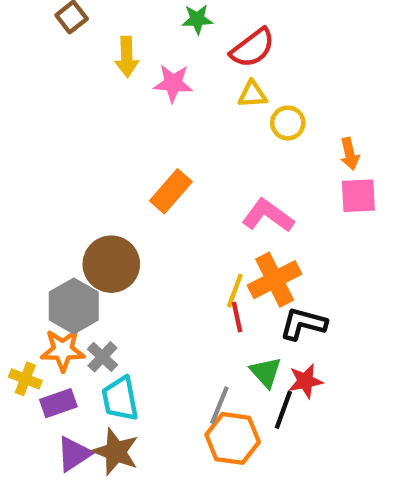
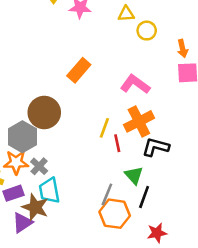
yellow line: (235, 291) -> (104, 128), moved
red star: (305, 381) -> (157, 233), moved
brown star: (116, 452) -> (35, 207), moved

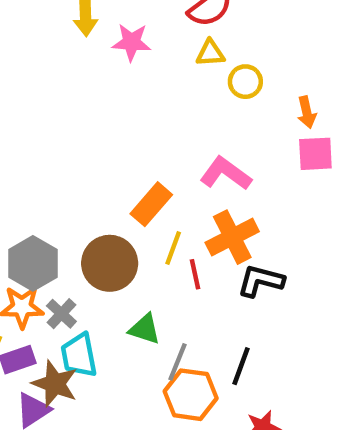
orange rectangle: (79, 70) -> (151, 204), moved
brown circle: (44, 112) -> (110, 263), moved
green triangle: (134, 175) -> (145, 329), moved, turned -30

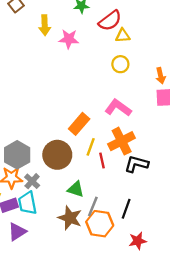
yellow triangle: (210, 53) -> (123, 36), moved
yellow circle: (245, 82) -> (120, 64), moved
cyan trapezoid: (79, 355) -> (27, 203), moved
brown star: (55, 384) -> (70, 218), moved

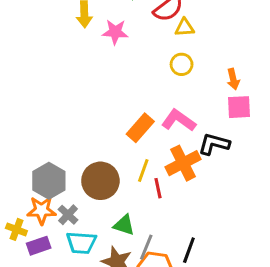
orange rectangle: (79, 124) -> (140, 128), moved
black L-shape: (136, 164) -> (214, 144), moved
cyan trapezoid: (27, 203) -> (81, 243), moved, turned -75

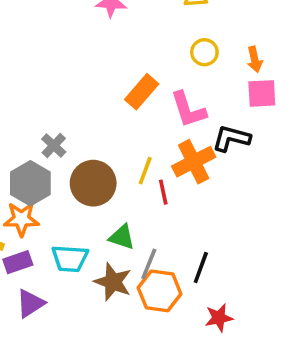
yellow circle: (182, 64) -> (204, 52), moved
pink L-shape: (179, 120) -> (188, 110), turned -144
orange rectangle: (140, 128) -> (142, 92), moved
gray cross: (68, 215) -> (54, 146), moved

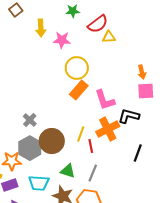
yellow circle: (204, 52) -> (77, 68), moved, size x1.5
gray hexagon: (30, 183) -> (30, 148), moved
gray line: (149, 264) -> (93, 173), moved
black line: (201, 268) -> (138, 153), moved

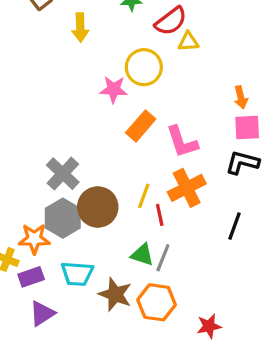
pink star: (62, 40) -> (114, 89), moved
yellow circle: (77, 68) -> (144, 67), moved
black L-shape: (129, 116) -> (242, 162), moved
gray cross: (30, 120) -> (63, 174), size x1.5
green triangle: (68, 171) -> (142, 255), moved

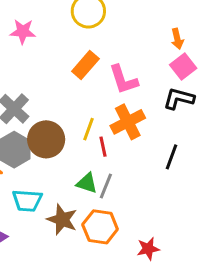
pink star: (114, 89) -> (23, 31), moved
pink square: (247, 128) -> (183, 66), turned -35

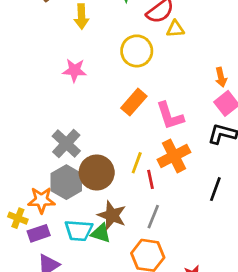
green triangle: (87, 183) -> (101, 233), moved
brown star: (62, 220) -> (112, 215), moved

